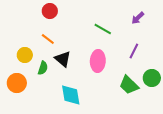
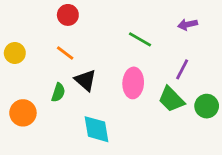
purple arrow: (138, 18) -> (188, 24), turned 32
yellow circle: (25, 55) -> (15, 53), moved
green trapezoid: (129, 85) -> (171, 99), moved

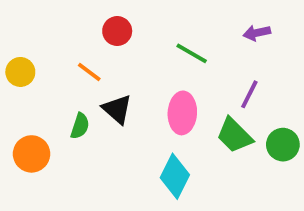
red circle: (68, 15) -> (117, 31), moved
cyan diamond: (96, 129) -> (175, 176), moved, turned 36

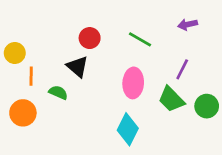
red circle: (117, 31) -> (90, 38), moved
orange line: (89, 72) -> (31, 76), moved, turned 54
black triangle: (117, 109) -> (77, 67), moved
green semicircle: (80, 126) -> (58, 92), turned -84

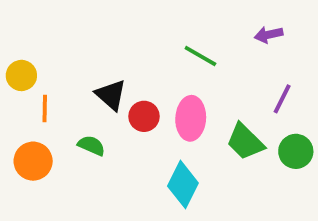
red circle: (90, 38) -> (144, 116), moved
purple line: (182, 69) -> (282, 99), moved
green semicircle: (58, 92) -> (91, 146), moved

